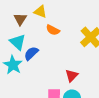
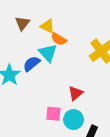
yellow triangle: (40, 12) -> (47, 26), moved
cyan triangle: (18, 42) -> (48, 53), moved

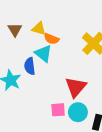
blue semicircle: (31, 64) -> (30, 66), turned -49
red triangle: (75, 93) -> (76, 87), size x1.5

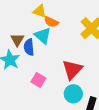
brown triangle: (15, 30) -> (17, 40), moved
pink square: (58, 110) -> (38, 80), moved, turned 32

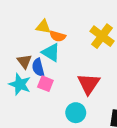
pink square: (38, 80) -> (45, 84), moved
cyan circle: (73, 94) -> (76, 113), moved

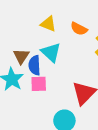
orange semicircle: (58, 36) -> (79, 29), moved
pink square: (45, 84) -> (39, 84), turned -35

